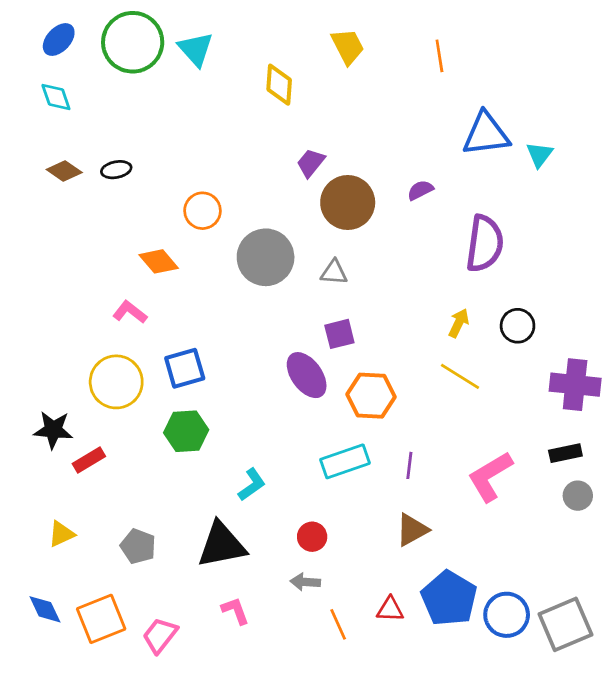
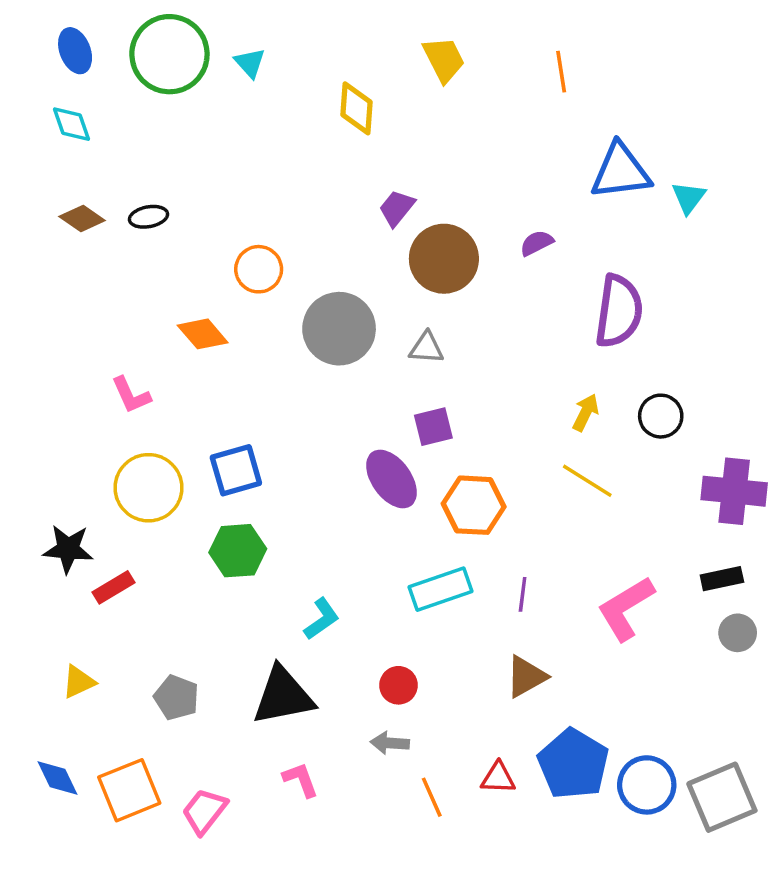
blue ellipse: (59, 40) -> (75, 51), turned -64
cyan triangle: (196, 49) -> (250, 63), size x0.7
pink L-shape: (130, 312) -> (131, 395), moved, turned -152

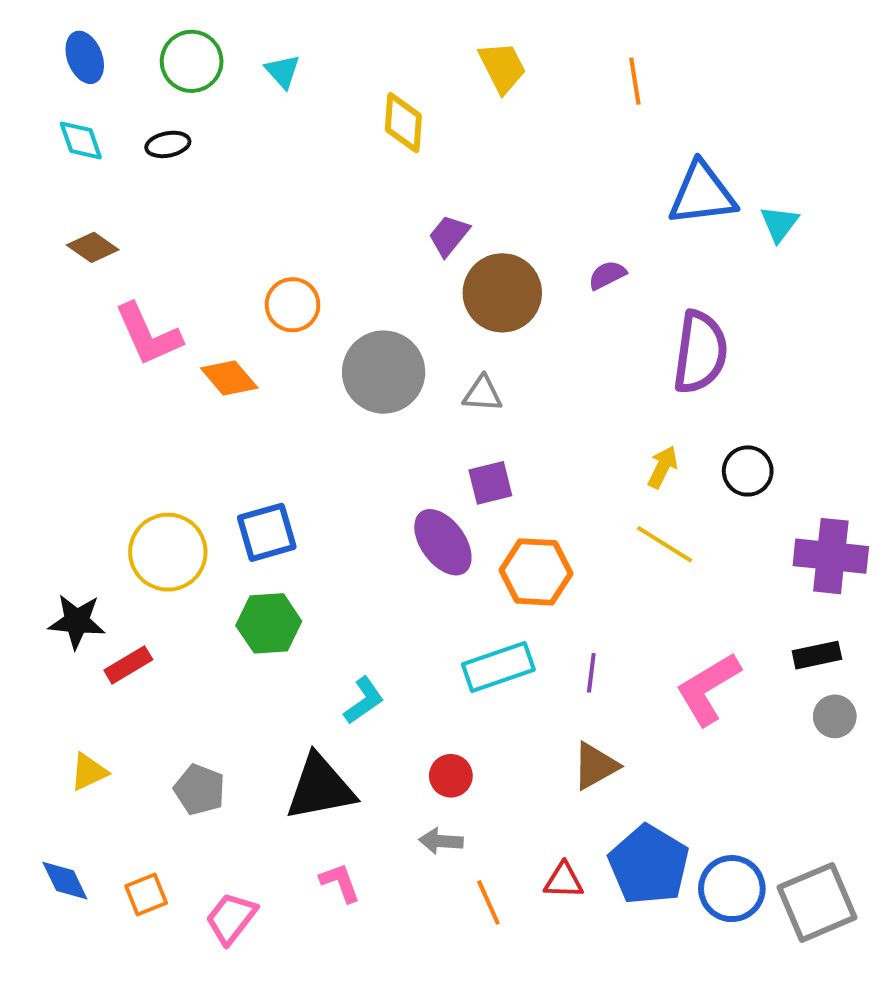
green circle: (169, 54) -> (192, 61), size x0.7
black ellipse: (148, 217) -> (168, 144), moved
pink L-shape: (131, 395) -> (148, 334), moved, size x1.5
orange square: (129, 790) -> (146, 894), size x0.6

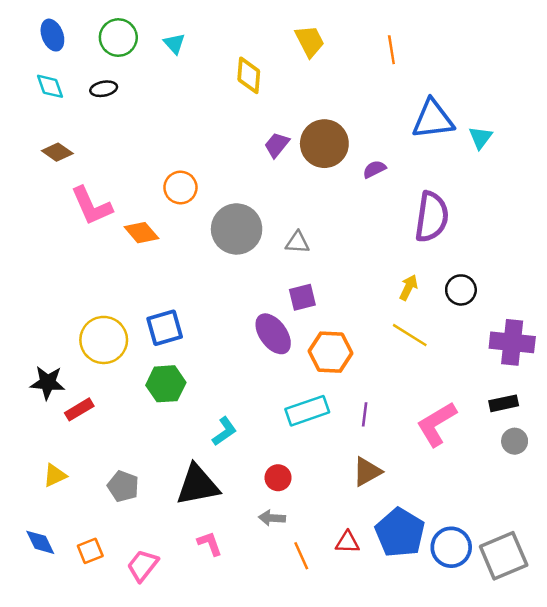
brown circle: (502, 293) -> (324, 144), moved

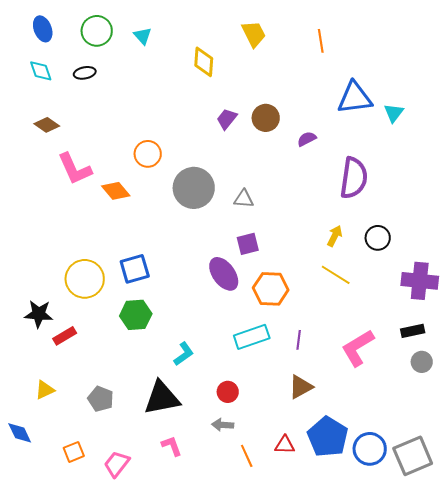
brown circle: (324, 144) -> (266, 118), size x0.7
blue diamond: (40, 542) -> (20, 433), moved

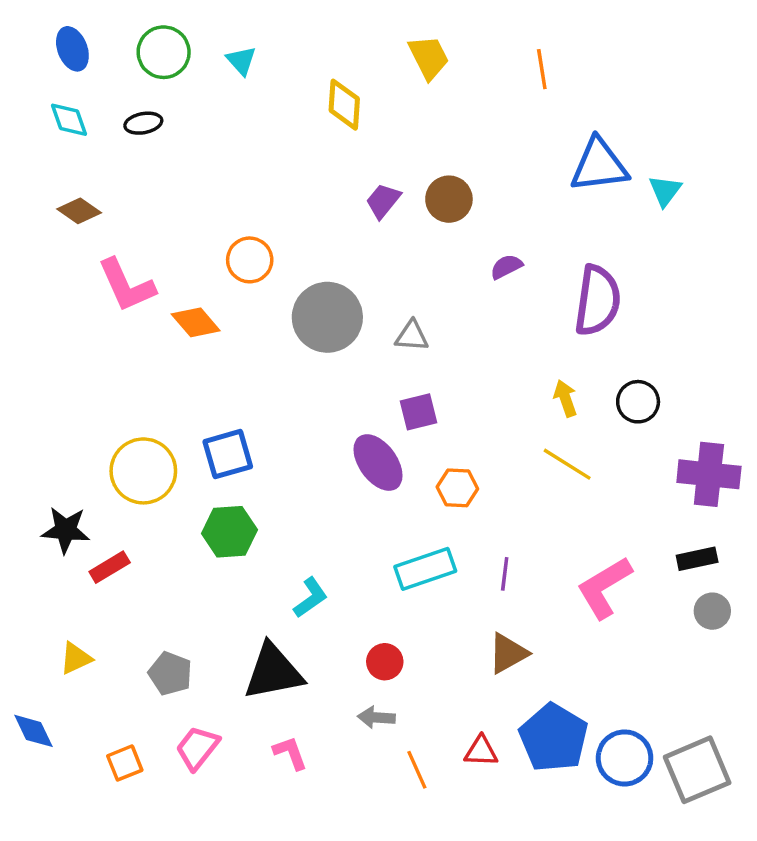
purple semicircle: (307, 139) -> (506, 267), moved
yellow arrow: (335, 236) -> (565, 398), turned -45
orange hexagon: (271, 289) -> (457, 488), size x0.7
pink trapezoid: (117, 464) -> (197, 748), moved

